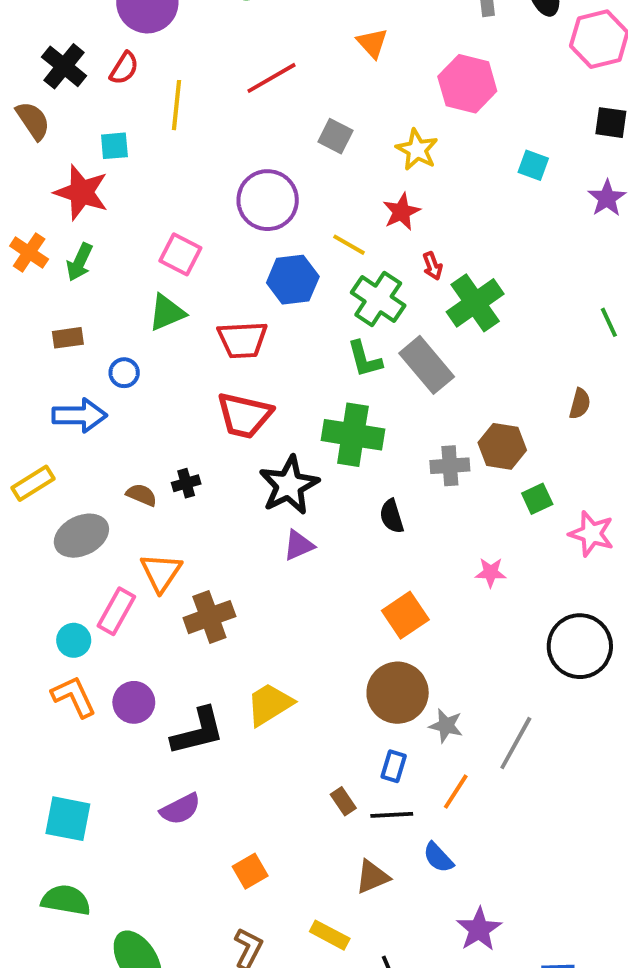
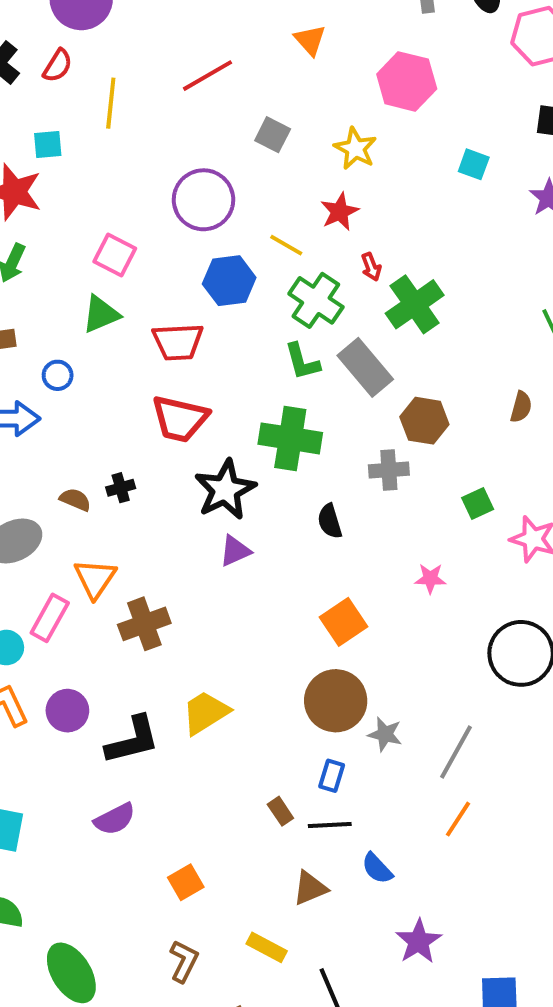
brown hexagon: (502, 446) -> (424, 421), moved
orange line: (456, 792) -> (458, 819), moved

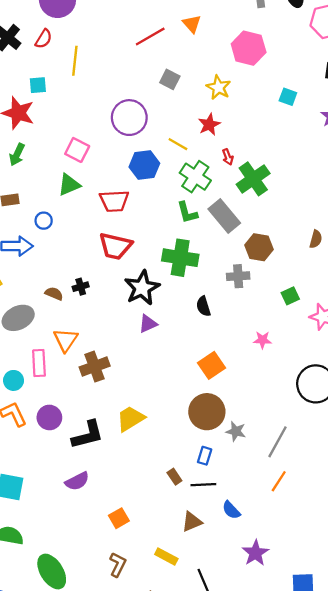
red line: (207, 76) -> (150, 37), moved
pink rectangle: (50, 618) -> (39, 363), turned -32

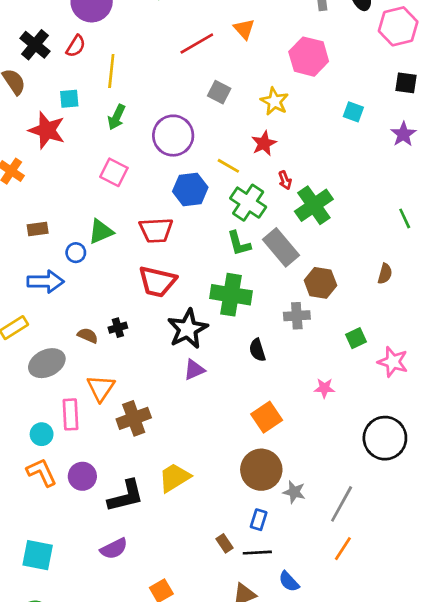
green arrow: (17, 155) -> (117, 117), moved
green triangle: (69, 185) -> (101, 232), moved

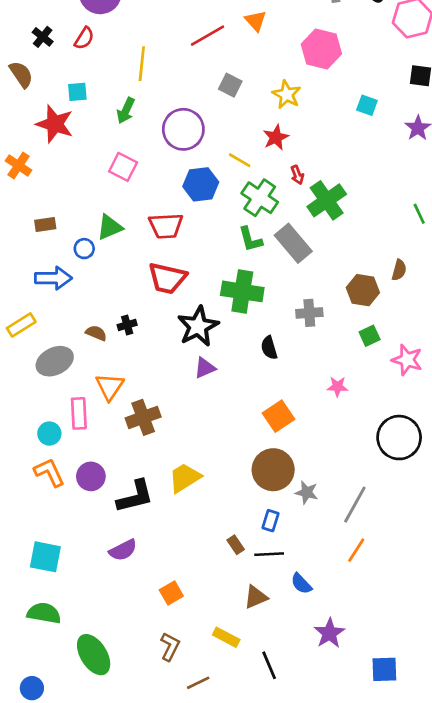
black cross: (35, 45) -> (43, 37), size x0.7
yellow line: (111, 71) -> (142, 64), moved
brown hexagon: (320, 283) -> (363, 290), moved

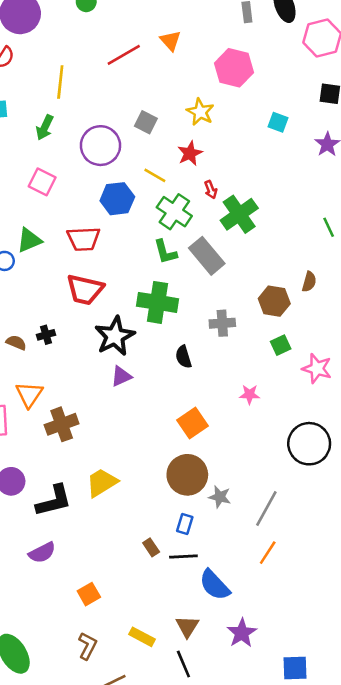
gray square: (230, 85) -> (146, 122), moved
blue semicircle: (301, 584) -> (215, 585), size x1.5
brown triangle: (256, 597) -> (187, 626), moved, turned -35

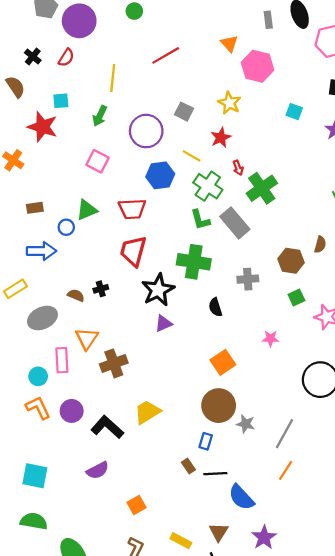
orange triangle: (170, 41) -> (229, 43), moved
red trapezoid: (85, 289) -> (133, 251), turned 92
black L-shape: (54, 501) -> (107, 427), turned -124
blue rectangle: (185, 524) -> (206, 441), moved

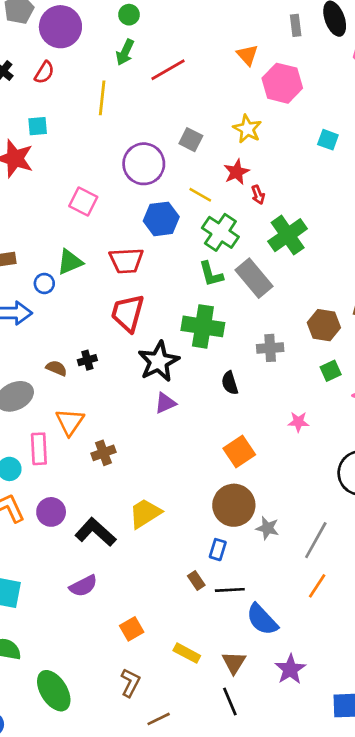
green arrow: (100, 116) -> (125, 52), moved
red arrow: (238, 168) -> (258, 195), moved
brown cross: (114, 363) -> (103, 453), size x0.7
yellow rectangle: (181, 541) -> (187, 653), moved

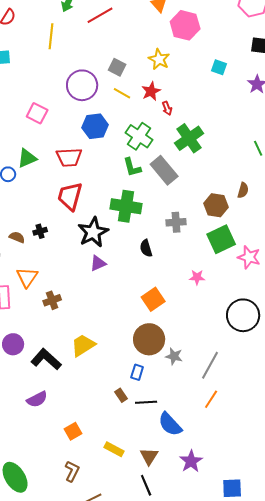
yellow line: (200, 195) -> (122, 93), moved
green square: (331, 371) -> (221, 239), size x1.8

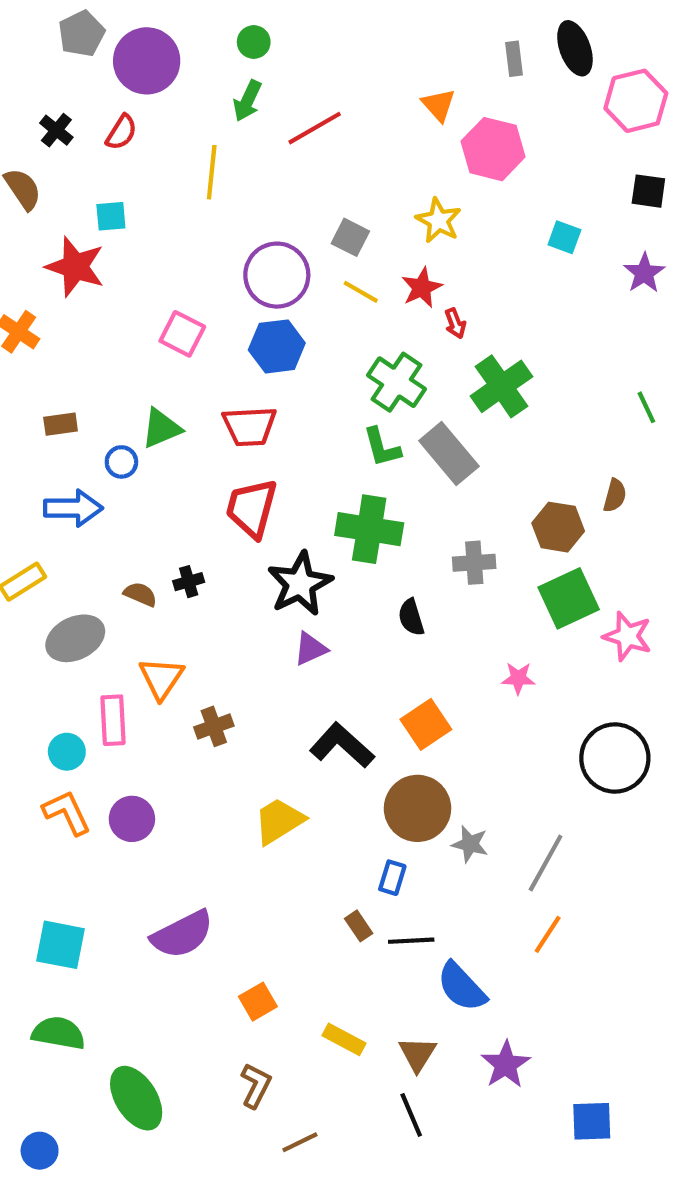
blue hexagon: (95, 126) -> (277, 346), moved
black L-shape: (46, 359) -> (342, 745), moved
purple semicircle: (37, 399) -> (182, 934), size x1.4

